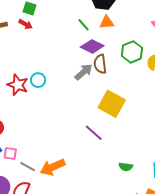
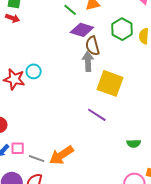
gray arrow: (84, 72) -> (88, 61), moved, turned -42

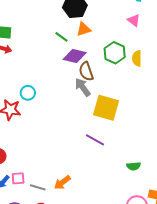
gray arrow: (88, 61) -> (83, 87), turned -30
cyan circle: (34, 71) -> (28, 93), moved
orange arrow: (61, 155) -> (62, 183), size x0.7

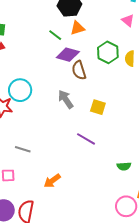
gray arrow: (83, 87) -> (66, 99), moved
cyan circle: (28, 93) -> (20, 90), size x1.5
yellow square: (106, 108) -> (98, 107), size x0.6
gray line: (38, 187) -> (23, 149), moved

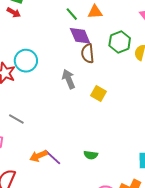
purple diamond: (68, 55) -> (80, 36), turned 40
purple line: (86, 139) -> (52, 157), moved
green semicircle: (124, 166) -> (91, 155), moved

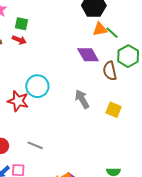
green line: (72, 14) -> (112, 33), moved
brown semicircle: (88, 53) -> (110, 71), moved

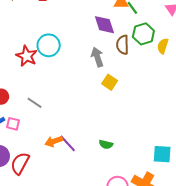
gray arrow: (82, 99) -> (97, 57), moved
yellow square: (114, 110) -> (110, 82), moved

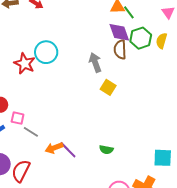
purple diamond: (104, 25) -> (119, 32), moved
yellow semicircle: (163, 46) -> (162, 41), moved
gray line: (35, 103) -> (31, 132), moved
pink square: (13, 124) -> (18, 118), moved

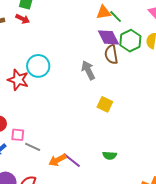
yellow square: (108, 87) -> (105, 104), moved

